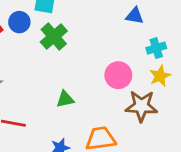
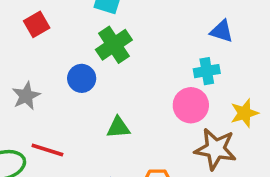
blue circle: (19, 22) -> (82, 78), moved
cyan cross: (156, 48) -> (207, 71), moved

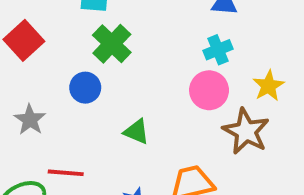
red square: (37, 24) -> (24, 40), size x1.4
green triangle: (118, 127) -> (136, 132), turned 40
brown star: (215, 149) -> (246, 131), turned 30

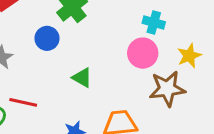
cyan cross: (218, 50) -> (154, 23), turned 30
brown star: (246, 131) -> (167, 89), turned 30

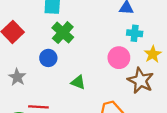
cyan cross: (154, 23) -> (135, 33), moved
brown star: (167, 89) -> (141, 80), turned -30

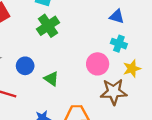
blue circle: (48, 58) -> (25, 66), moved
brown star: (141, 80) -> (114, 92), turned 30

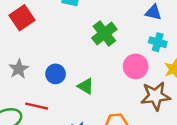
green cross: (48, 26) -> (104, 34), moved

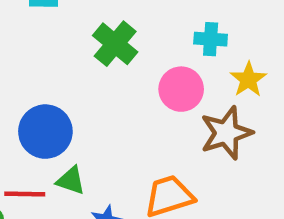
blue circle: (56, 74) -> (45, 132), size x1.5
green triangle: (86, 86) -> (71, 180), moved

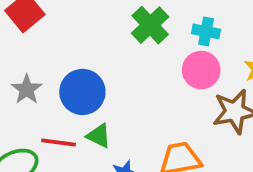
cyan cross: (211, 39) -> (206, 31), moved

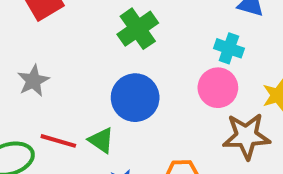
green cross: (150, 25) -> (138, 29), moved
blue circle: (82, 92) -> (135, 98), moved

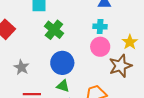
gray star: (33, 81) -> (21, 67), moved
green triangle: (101, 140) -> (63, 86), moved

